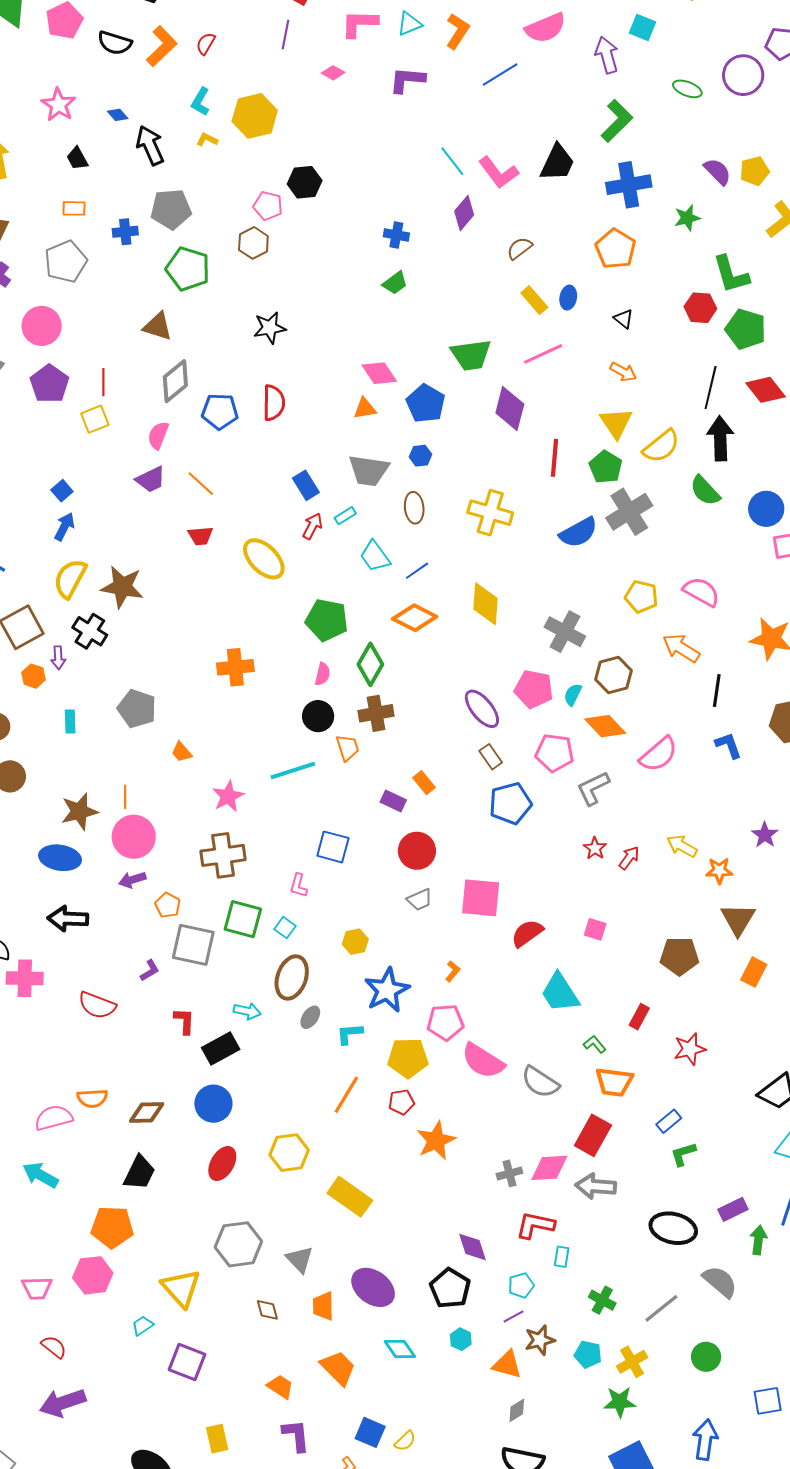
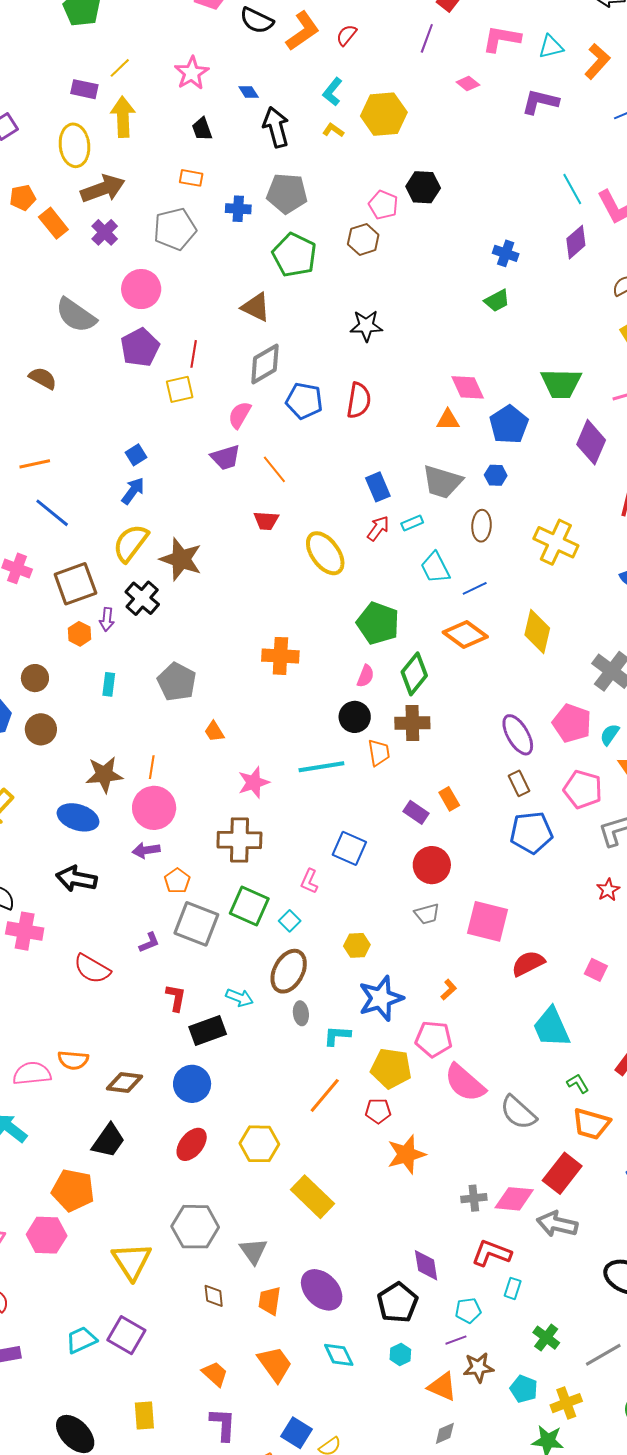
gray ellipse: (310, 1017) -> (301, 1013), turned -50
cyan trapezoid: (143, 1326) -> (81, 1340), moved, size x1.4

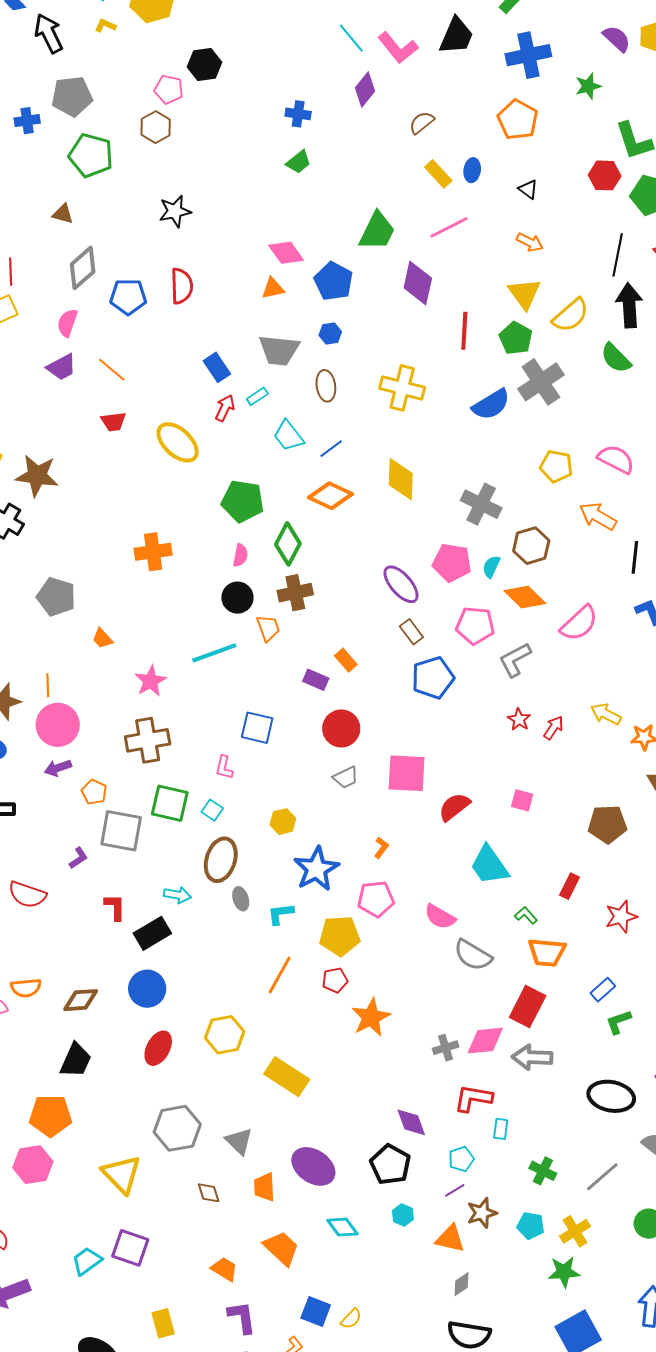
brown triangle: (256, 307) -> (63, 214), size x0.7
green trapezoid: (561, 383) -> (377, 231), turned -54
pink semicircle: (465, 1083) -> (440, 917), moved, size x0.7

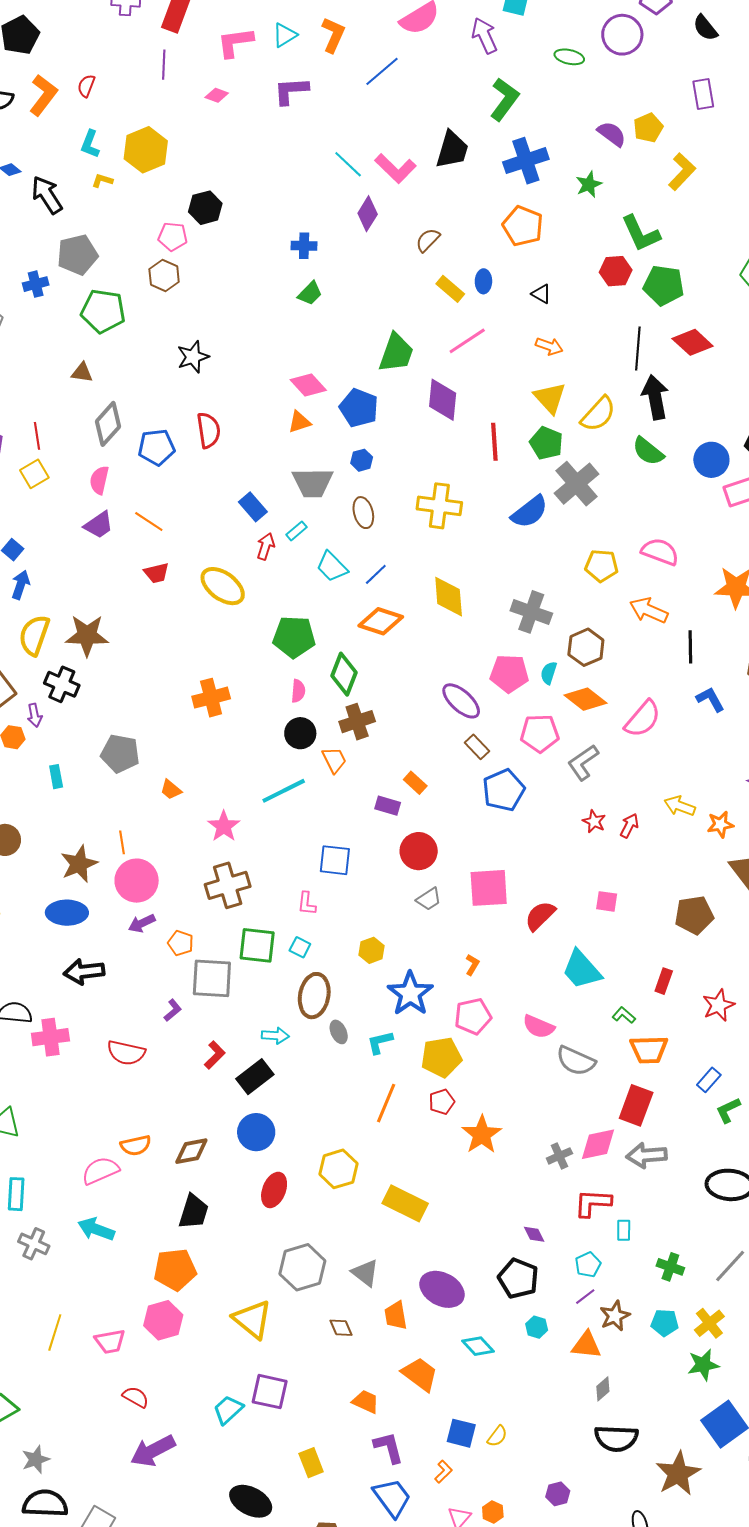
red L-shape: (115, 907) -> (215, 1055), turned 52
purple diamond: (411, 1122) -> (534, 1234), size x0.7

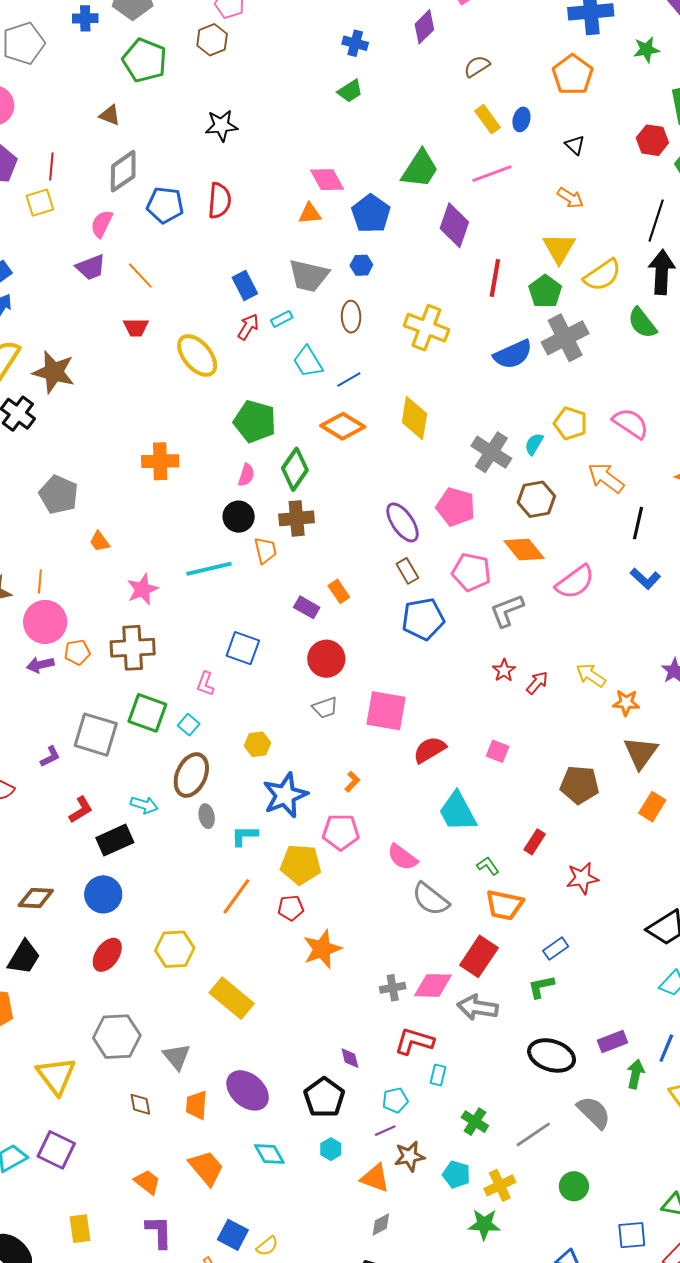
cyan semicircle: (549, 673) -> (534, 444), moved
blue L-shape: (710, 699) -> (645, 579), turned 148
orange pentagon: (181, 943) -> (77, 652), moved, turned 30
green L-shape: (728, 1110) -> (541, 987), moved

